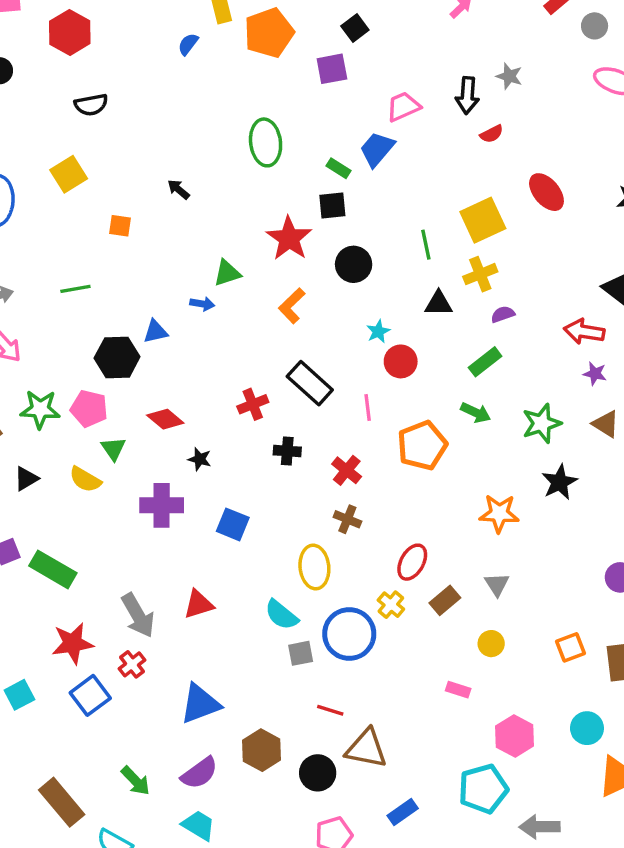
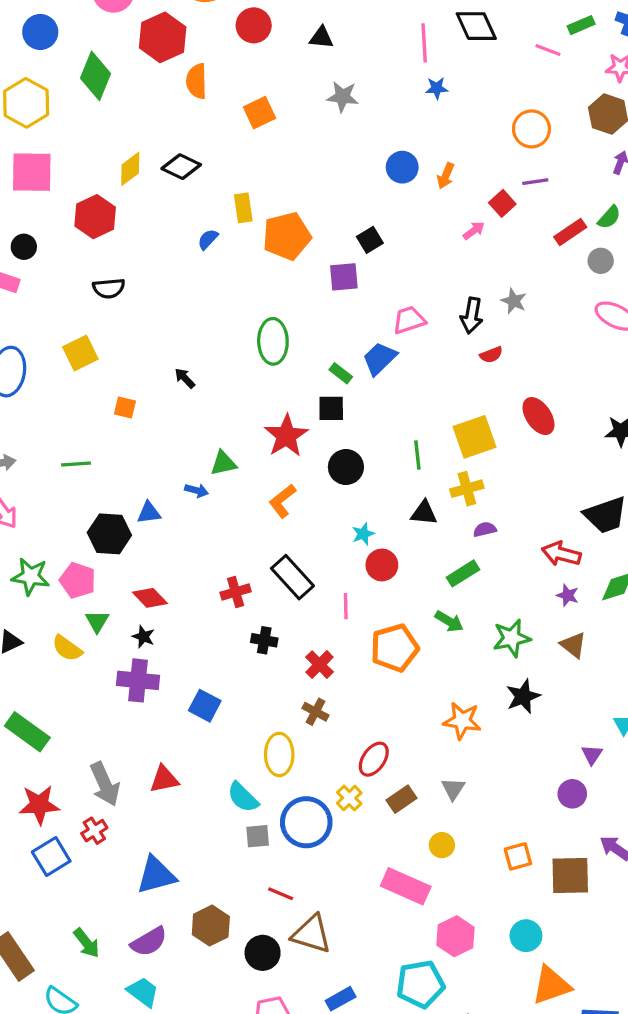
black star: (200, 459) -> (143, 637), moved
pink rectangle: (458, 690) -> (406, 886), size x2.0

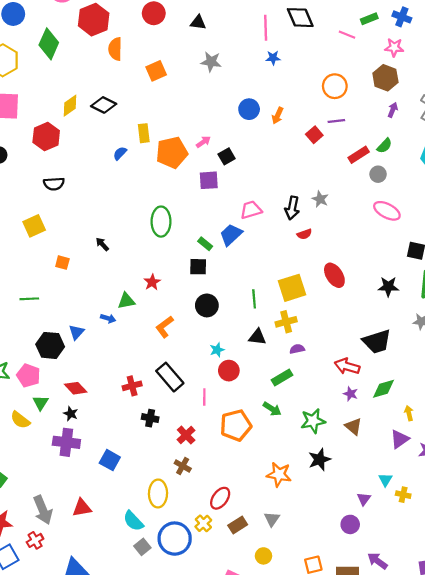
pink arrow: (474, 230) -> (203, 142), moved
red star: (286, 436) -> (152, 282), moved, size x0.6
blue triangle: (149, 513) -> (76, 332), turned -42
gray square: (258, 836) -> (142, 547), turned -35

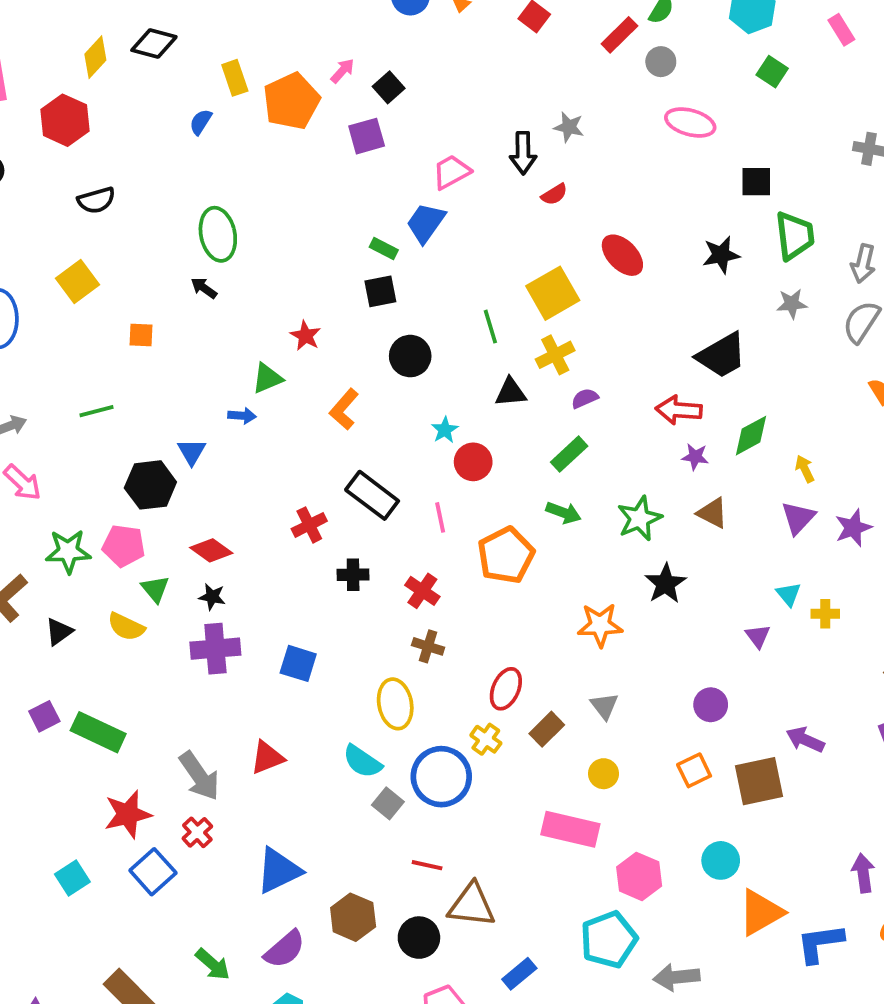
green ellipse: (161, 222) -> (218, 234), moved
purple circle: (350, 524) -> (711, 705), moved

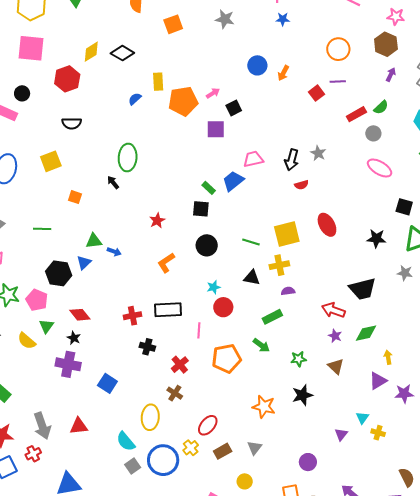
green line: (490, 327) -> (251, 242), turned -72
green triangle: (267, 378) -> (94, 241), moved
black rectangle: (372, 495) -> (168, 310), turned -56
green star: (640, 518) -> (299, 359), size x0.7

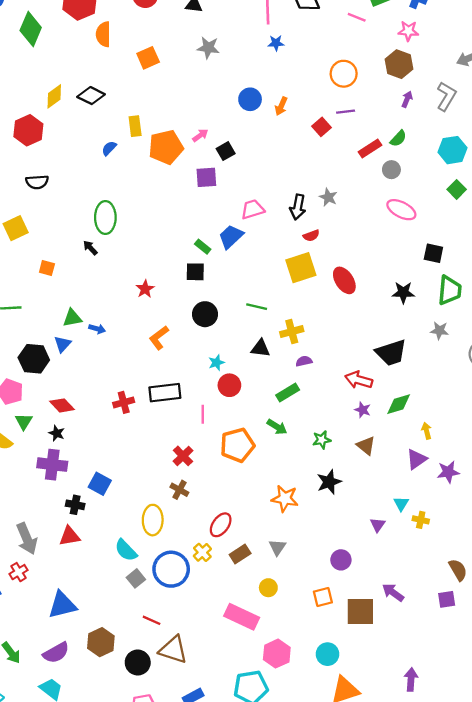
yellow square: (287, 234) -> (301, 268), moved
black cross: (147, 347) -> (75, 505), moved

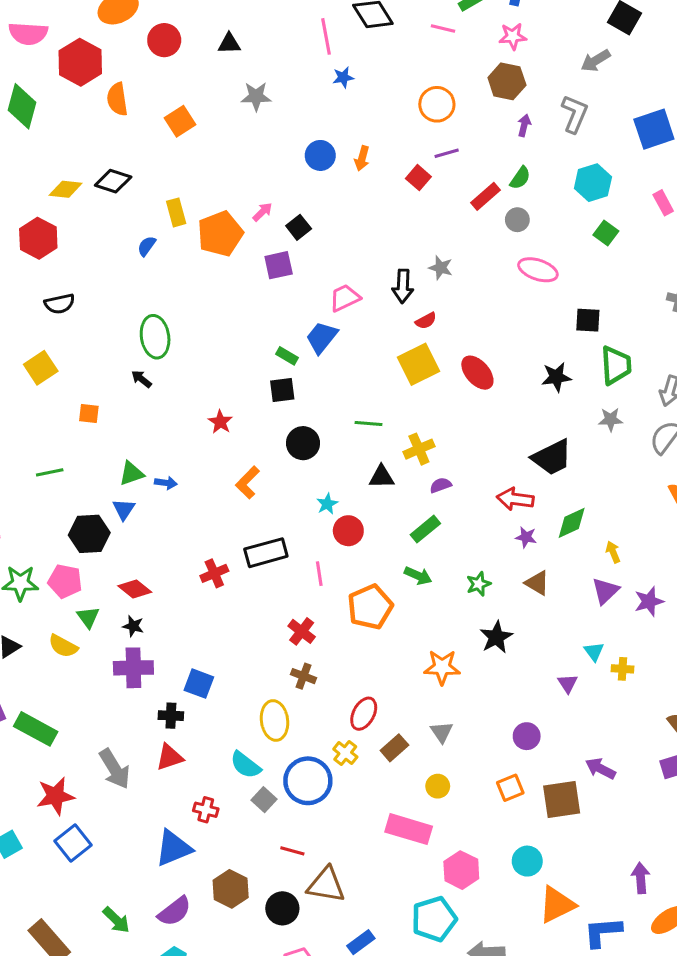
yellow diamond: (54, 96) -> (66, 189), turned 50
red cross: (18, 572) -> (206, 810), moved, turned -36

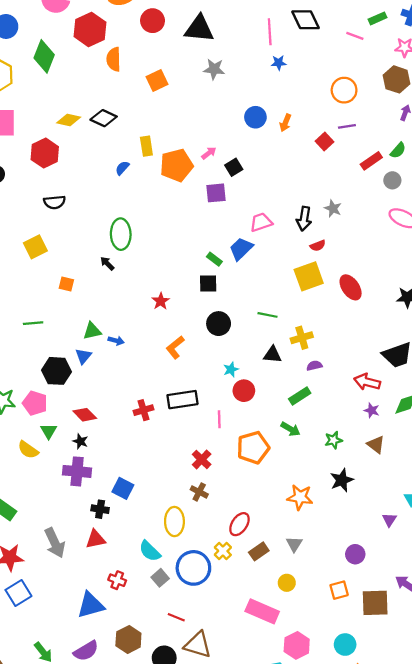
black triangle: (229, 44) -> (199, 29), size x1.8

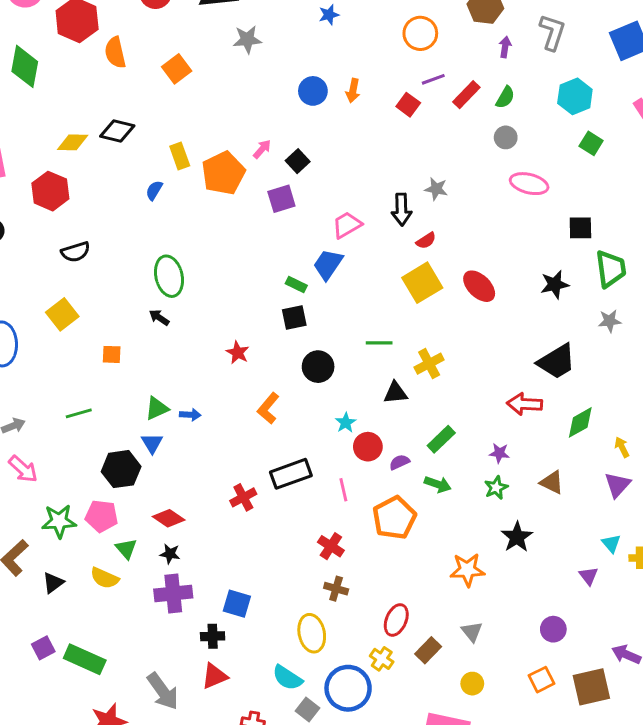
red rectangle: (371, 161) -> (466, 95), moved
purple semicircle: (314, 366) -> (399, 462), moved
purple star: (372, 410) -> (499, 453), moved

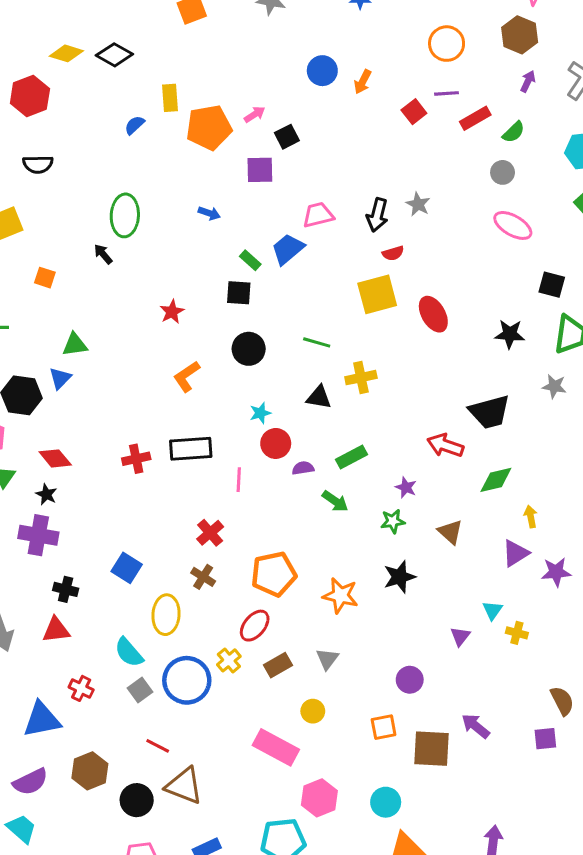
blue arrow: (190, 415) -> (209, 213), moved
orange pentagon: (394, 518) -> (274, 574), moved
blue square: (237, 604) -> (127, 568), moved

